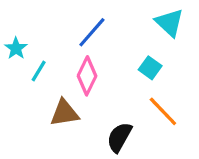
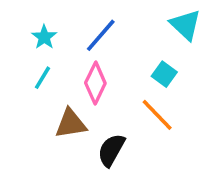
cyan star: (16, 48) -> (44, 37), moved
orange line: (163, 111) -> (157, 115), moved
black semicircle: (119, 137) -> (111, 150), moved

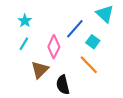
blue line: (101, 35) -> (75, 29), moved
brown triangle: (71, 124) -> (40, 70), turned -36
black semicircle: (111, 150) -> (63, 85), turned -42

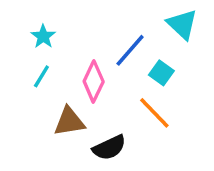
brown triangle: (40, 70) -> (69, 122), turned 36
black semicircle: (63, 85) -> (109, 148), turned -102

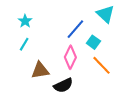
pink diamond: (94, 82) -> (70, 57), moved
orange line: (154, 113) -> (101, 65), moved

